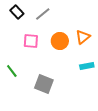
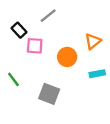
black rectangle: (17, 12) -> (19, 30), moved
orange circle: (60, 41) -> (67, 57), moved

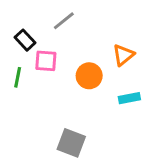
green line: (13, 79) -> (18, 77), moved, turned 48
gray square: (49, 94) -> (71, 143), moved

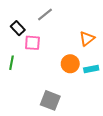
orange circle: (89, 76) -> (70, 64), moved
green line: (18, 77) -> (11, 63), moved

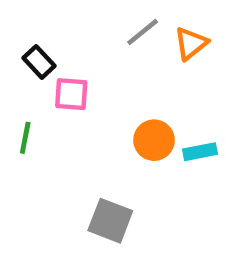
gray line: (45, 14) -> (143, 32), moved
orange triangle: (87, 39) -> (191, 44), moved

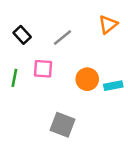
gray line: (143, 32) -> (62, 38), moved
pink square: (71, 94) -> (43, 69), moved

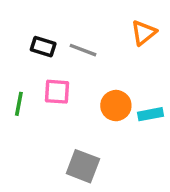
black rectangle: (22, 35) -> (43, 47), moved, turned -30
gray line: (62, 38) -> (83, 50), turned 60

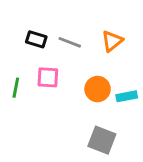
orange triangle: (144, 33) -> (112, 41), moved
gray square: (83, 166) -> (102, 140), moved

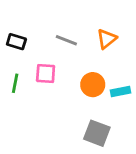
black rectangle: (36, 39) -> (16, 42), moved

